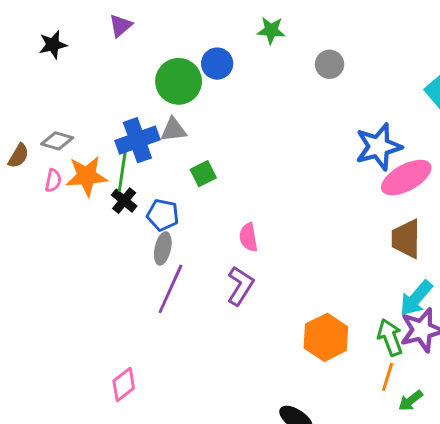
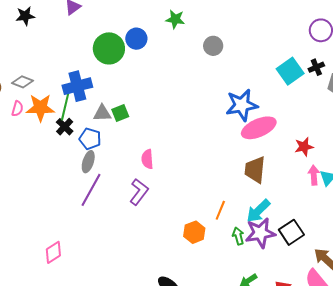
gray triangle: (173, 130) -> (102, 113), moved
orange hexagon: (326, 337) -> (194, 232), size x0.7
green arrow: (390, 337) -> (238, 236), size x0.7
orange line: (388, 377) -> (220, 210), moved

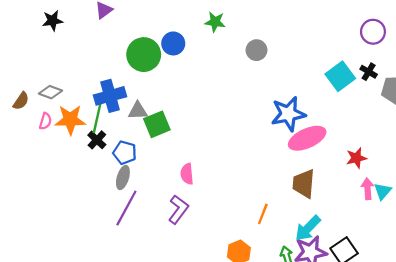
black cross: (316, 67) -> (369, 72), turned -35
gray triangle: (102, 113) -> (138, 111), moved
green square: (120, 113) -> (157, 124), size x1.4
orange line: (220, 210) -> (263, 214), moved

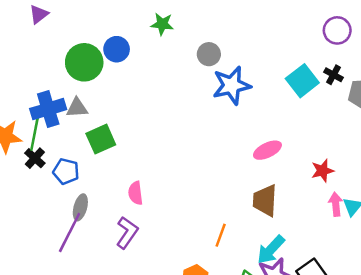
gray triangle: (138, 111) -> (77, 108), moved
blue star: (288, 114) -> (232, 85), moved
pink ellipse: (307, 138) -> (267, 150), size x0.7
gray ellipse: (123, 178) -> (80, 207), moved

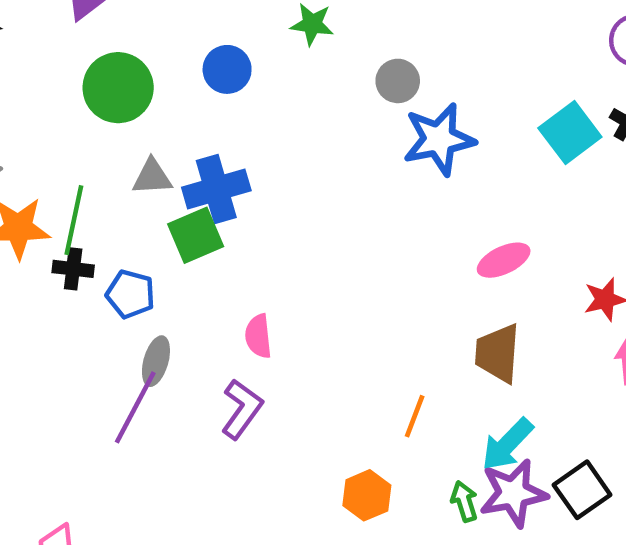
green circle: (84, 62) -> (118, 88), moved
blue cross: (48, 109) -> (216, 189), moved
black cross: (35, 158) -> (73, 269), turned -36

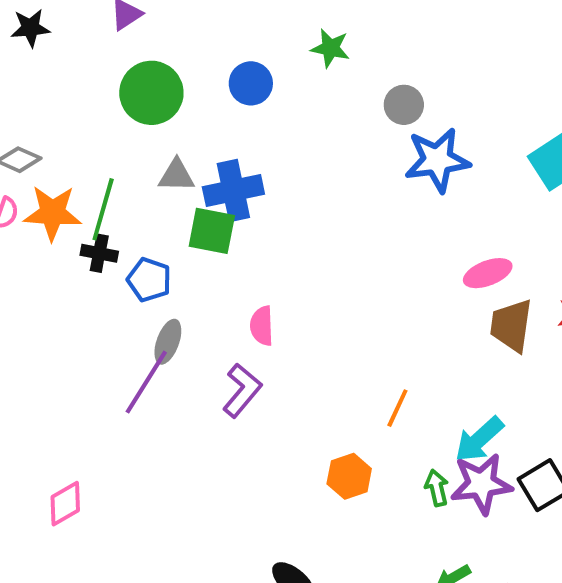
green square: (196, 235) -> (212, 231), turned 30
brown trapezoid: (498, 353) -> (511, 325), moved

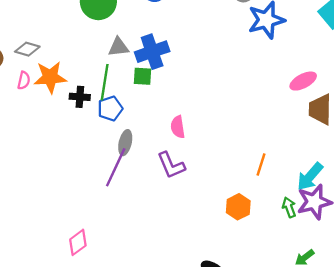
green line: (103, 209) -> (105, 82), moved
green square: (212, 231) -> (143, 76), size x0.7
blue pentagon: (149, 280) -> (110, 109), turned -30
purple L-shape: (242, 390) -> (171, 165), turned 124

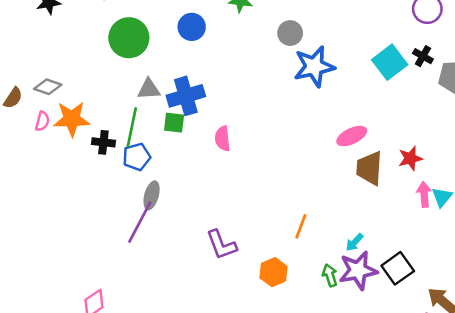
pink semicircle: (178, 127) -> (222, 139), moved
purple L-shape: (171, 165) -> (221, 245), moved
cyan arrow: (310, 177) -> (354, 242), size x0.6

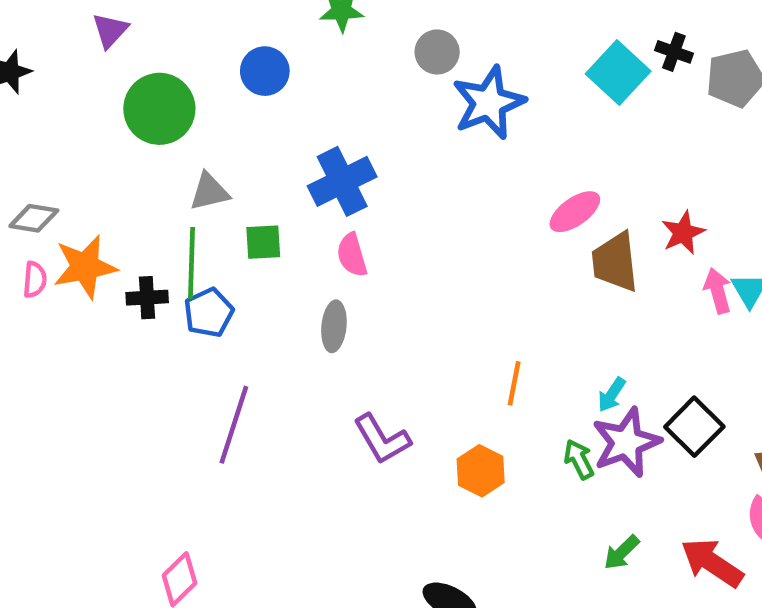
blue cross: (186, 96) -> (342, 181), moved
gray ellipse: (152, 195) -> (334, 326), moved

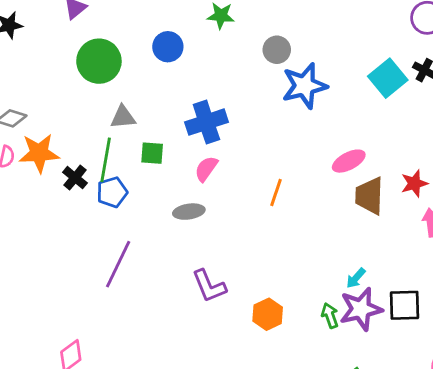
pink semicircle: (352, 255) -> (206, 169), turned 44
black cross: (147, 298) -> (75, 178), turned 35
gray ellipse: (334, 326) -> (189, 212), turned 68
orange line: (514, 383) -> (276, 192), moved
black square: (694, 427) -> (405, 305), turned 36

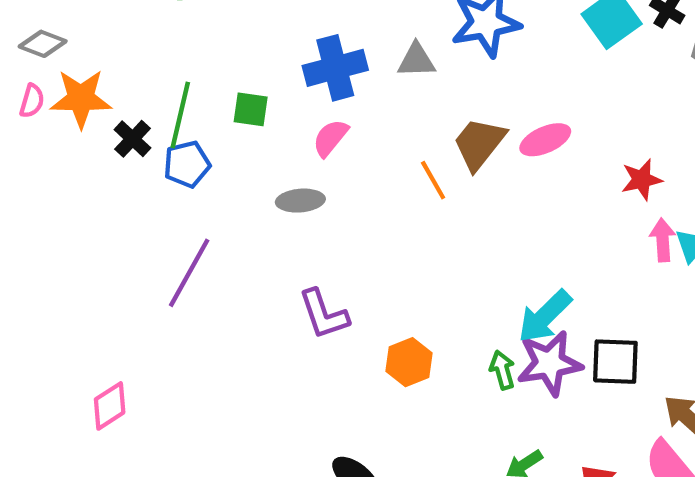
gray triangle: (123, 117) -> (416, 60), moved
orange line: (276, 192) -> (433, 180), turned -52
brown trapezoid: (369, 196) -> (479, 144), moved, turned 33
cyan arrow: (356, 278) -> (545, 316), size x1.8

